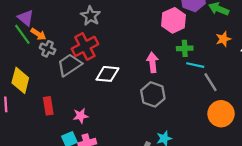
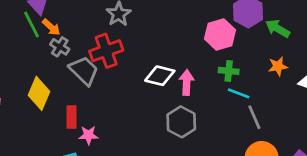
gray trapezoid: (69, 65) -> (84, 71), turned 70
white diamond: (107, 74) -> (160, 76), moved
yellow diamond: (20, 80) -> (39, 93), moved
red rectangle: (48, 106) -> (72, 117), moved

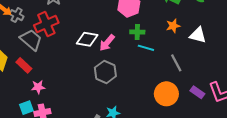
gray cross: (60, 47) -> (17, 15), moved
pink arrow: (187, 82) -> (107, 43), turned -138
red rectangle: (72, 117) -> (24, 65), moved, turned -42
gray line: (254, 117) -> (176, 63), moved

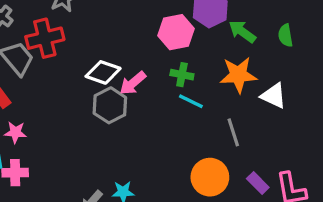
orange star: (173, 26) -> (238, 75), size x1.6
gray hexagon: (105, 72) -> (110, 105), moved

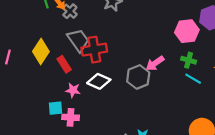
red cross: (45, 38) -> (94, 50), moved
white diamond: (103, 72) -> (99, 81), moved

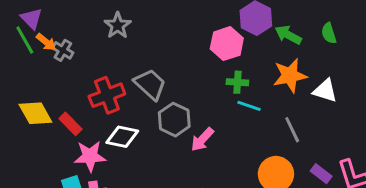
gray trapezoid: (78, 40) -> (150, 84), moved
yellow diamond: (41, 52) -> (35, 113), turned -50
pink arrow: (155, 63) -> (202, 139), moved
pink star: (73, 90) -> (90, 156), size x1.5

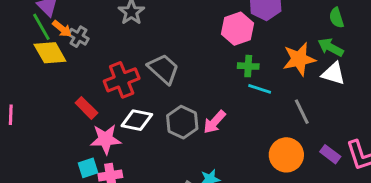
green arrow: (288, 35) -> (331, 47), moved
yellow diamond: (35, 113) -> (50, 53), moved
gray hexagon: (174, 120) -> (182, 122), moved

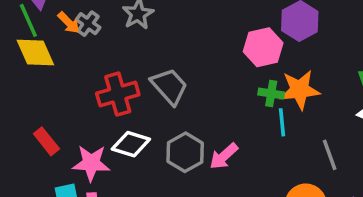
orange arrow: (62, 29) -> (69, 23), moved
gray cross: (78, 37) -> (88, 24), moved
orange star: (299, 59) -> (300, 90), moved
cyan line: (260, 89) -> (282, 122), turned 60
red rectangle: (86, 108) -> (46, 141), moved

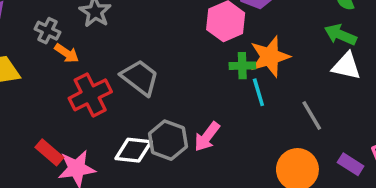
orange arrow: (69, 23) -> (67, 53), moved
red rectangle: (46, 141) -> (49, 152), moved
white diamond: (131, 144) -> (133, 150), moved

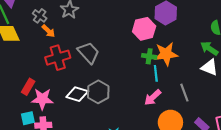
pink arrow: (207, 137) -> (153, 97), moved
red rectangle: (49, 152) -> (28, 87), turned 70

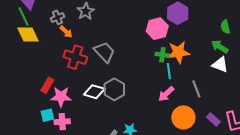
gray cross: (40, 16) -> (58, 17), turned 32
red cross: (58, 58) -> (75, 57), turned 35

